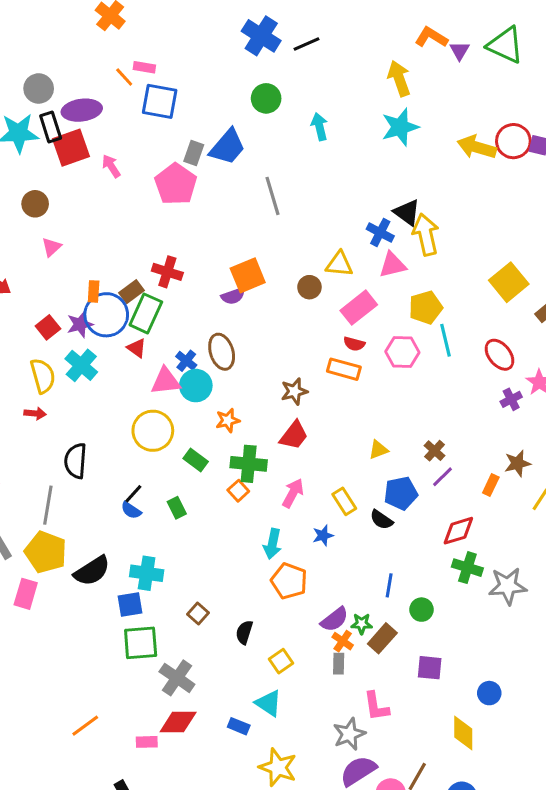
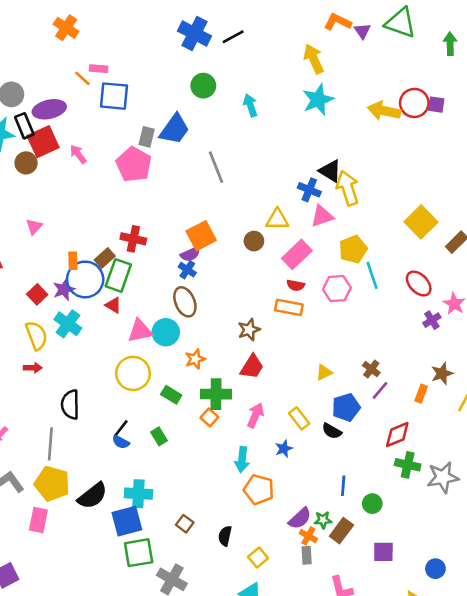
brown circle: (35, 204) -> (26, 163), moved
blue cross: (186, 361) -> (187, 270), moved
blue square: (130, 604) -> (127, 521), size x1.4

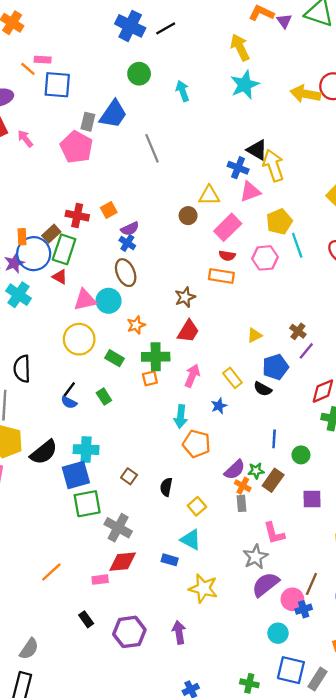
orange square: (201, 236) -> (109, 210), moved, size x0.6
orange square: (209, 417) -> (150, 378), turned 35

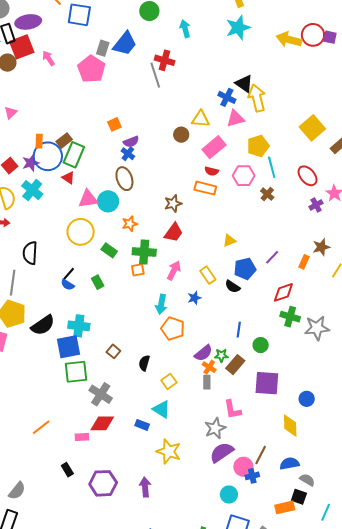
red cross: (77, 216) -> (165, 60), moved
brown cross: (298, 331) -> (267, 194), moved
purple square: (312, 499) -> (267, 383), size x1.5

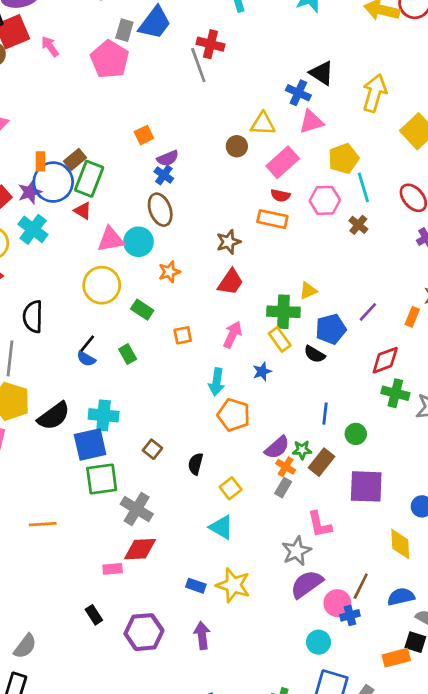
yellow arrow: (257, 98) -> (375, 93), moved, turned 32
green cross: (144, 252) -> (283, 312), moved
gray rectangle: (207, 382) -> (283, 488), turned 32
blue rectangle: (142, 425) -> (196, 586), moved
orange line: (41, 427) -> (43, 524), moved, turned 36

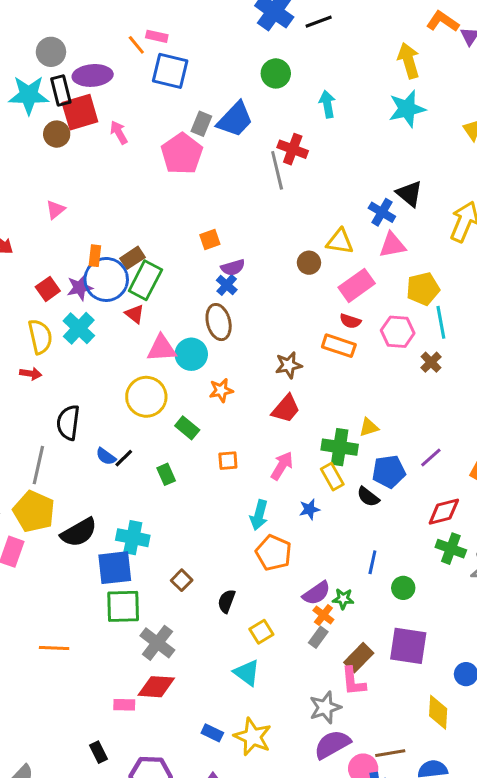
blue semicircle: (86, 359) -> (106, 456), moved
brown rectangle: (322, 462) -> (359, 658), moved
brown line: (361, 586) -> (390, 753), turned 48

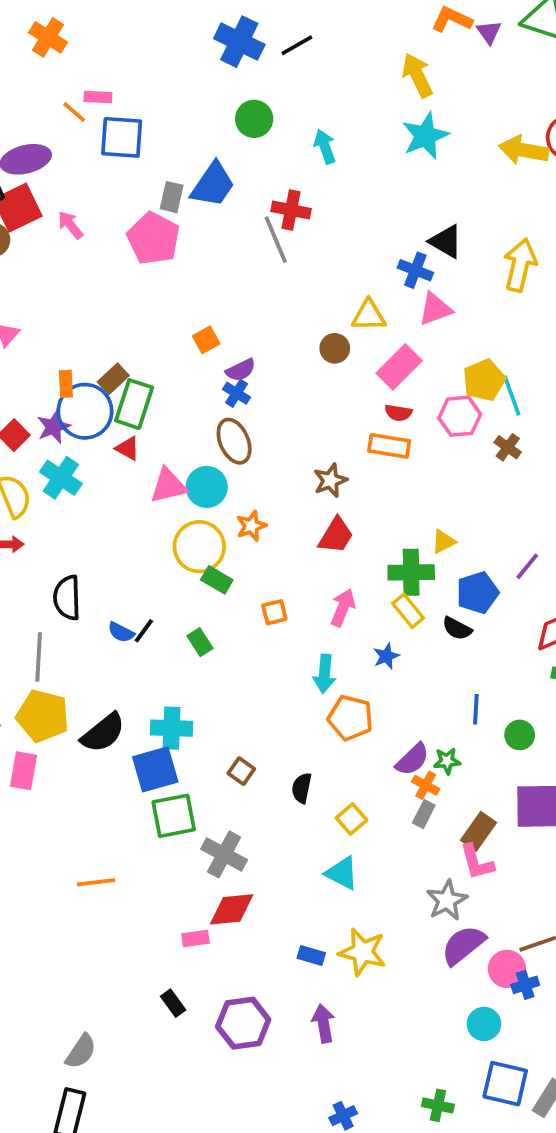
yellow pentagon: (423, 289) -> (484, 380), moved
yellow circle: (146, 397) -> (199, 547), moved

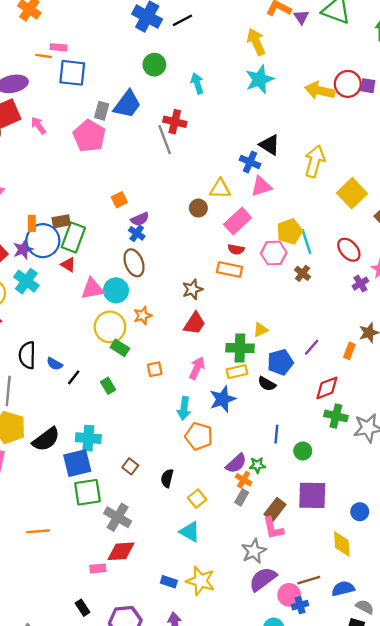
orange line: (74, 112) -> (44, 56), turned -35
brown rectangle: (113, 379) -> (61, 221), turned 30
yellow rectangle: (408, 611) -> (237, 372), turned -66
blue semicircle: (121, 632) -> (55, 364), moved
blue star: (386, 656) -> (223, 399), size x1.6

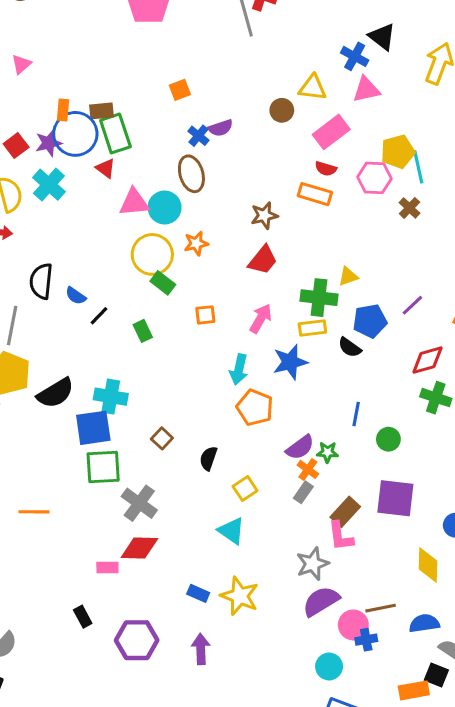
purple semicircle: (140, 219) -> (221, 128), moved
green rectangle: (73, 237) -> (115, 133), turned -44

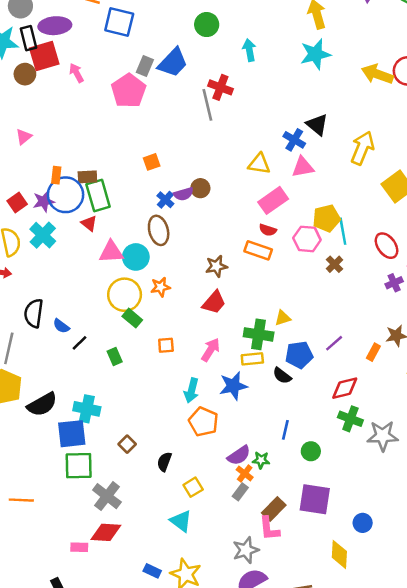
brown circle: (282, 110) -> (200, 188), moved

